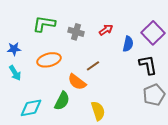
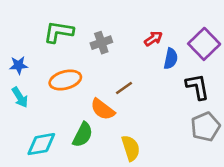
red arrow: (106, 30) -> (153, 39), moved
gray cross: (76, 32) -> (101, 43), turned -35

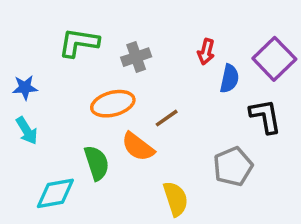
red arrow: (153, 39) -> (206, 52), turned 138
orange ellipse: (65, 80) -> (113, 104), moved
gray pentagon: (205, 127) -> (233, 166), moved
green semicircle: (83, 135) -> (97, 163), moved, turned -45

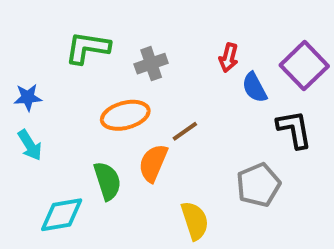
blue semicircle: (229, 79) -> (254, 87), turned 140
orange semicircle: (138, 147) -> (153, 163), turned 76

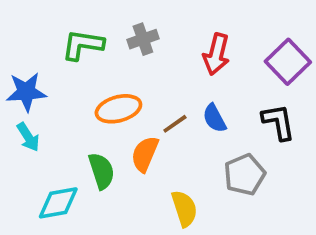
red arrow: (229, 58) -> (216, 54), size x1.5
gray cross: (151, 64) -> (143, 39), moved
blue semicircle: (254, 87) -> (214, 118), moved
blue star: (28, 97) -> (26, 92), size x1.5

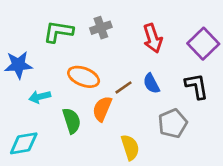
red arrow: (216, 54) -> (153, 38), turned -32
orange ellipse: (118, 109) -> (84, 77), turned 36
cyan arrow: (28, 137) -> (40, 97), moved, turned 108
cyan diamond: (58, 203) -> (24, 143), moved

